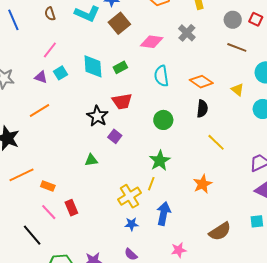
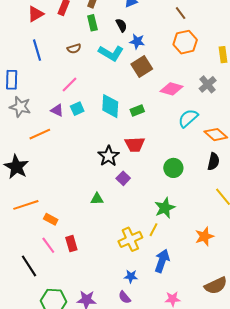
brown semicircle: (50, 14) -> (74, 49), turned -96
cyan semicircle: (161, 76) -> (188, 118), moved, turned 50
orange line: (40, 110) -> (40, 134), moved
blue star: (132, 224) -> (131, 276), moved

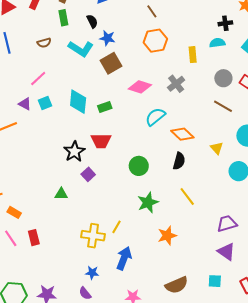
green star: (165, 208) -> (148, 202), moved
yellow cross: (130, 239) -> (93, 236), turned 30

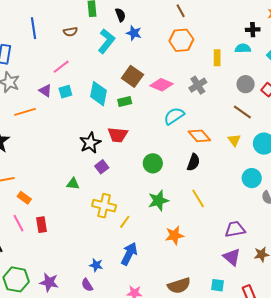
cyan L-shape: (81, 49) -> (106, 41), turned -90
brown square: (111, 63) -> (132, 76), moved, turned -30
yellow triangle: (217, 148) -> (234, 140), moved
yellow cross: (93, 236) -> (104, 206), moved

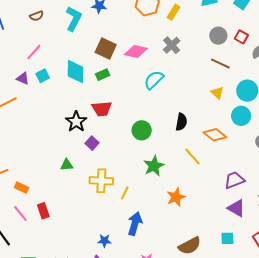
yellow rectangle: (217, 58) -> (173, 12), moved, turned 42
orange diamond: (199, 136) -> (215, 135), moved
cyan circle: (252, 178) -> (241, 116), moved

